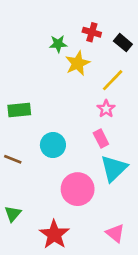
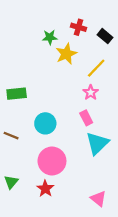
pink circle: (78, 189) -> (52, 161), moved
red star: (54, 234) -> (45, 189), moved, size x0.7

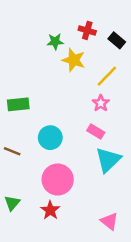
yellow star: (66, 54) -> (74, 60), turned -30
pink rectangle: (86, 118) -> (96, 131), turned -32

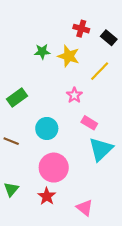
green star: (55, 42) -> (42, 52), moved
pink star: (101, 103) -> (74, 95), moved
green rectangle: (18, 104) -> (17, 97), turned -30
pink triangle: (109, 221) -> (85, 208), moved

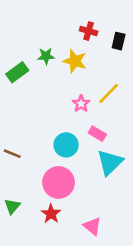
black rectangle: (109, 38) -> (119, 41), turned 63
yellow line: (100, 71) -> (109, 94), moved
green rectangle: (17, 97) -> (17, 72), moved
cyan circle: (47, 129) -> (66, 145), moved

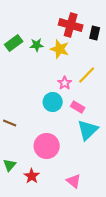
red cross: (89, 31) -> (71, 25), size x1.6
green rectangle: (17, 72) -> (14, 43), moved
cyan circle: (66, 145) -> (53, 102), moved
red star: (51, 214) -> (32, 176), moved

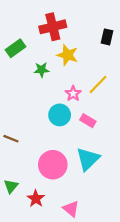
red cross: (71, 25) -> (53, 27), moved, turned -30
green star: (37, 45) -> (41, 70), moved
cyan triangle: (88, 130) -> (88, 159), moved
pink triangle: (74, 181) -> (71, 209), moved

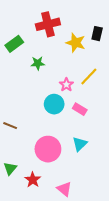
yellow star: (67, 55) -> (76, 43), moved
cyan triangle: (88, 159) -> (80, 144), size x0.7

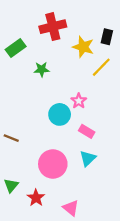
yellow line: (89, 76) -> (101, 67), moved
pink star: (66, 85) -> (79, 101), moved
pink rectangle: (80, 109) -> (87, 131), moved

